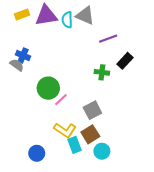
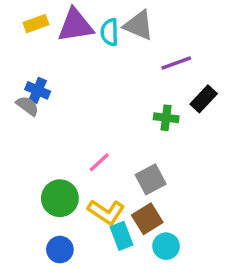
green circle: (48, 88) -> (60, 198), moved

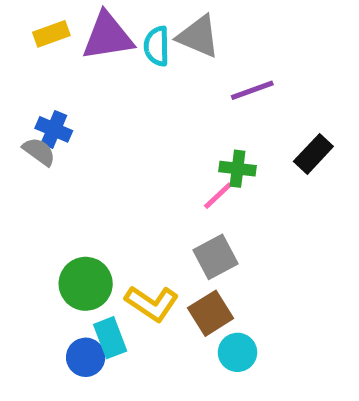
black rectangle: (204, 99) -> (313, 154), moved
pink line: (99, 162) -> (218, 196), moved
cyan rectangle: (122, 236) -> (110, 338), moved

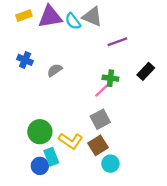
cyan semicircle: (157, 46) -> (73, 21), turned -36
gray semicircle: (39, 152) -> (55, 70), moved, turned -70

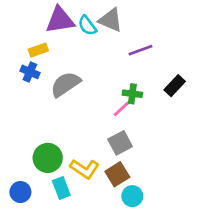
yellow rectangle: (24, 16) -> (38, 50), moved
gray semicircle: (55, 70) -> (65, 84), size x1.6
blue circle: (40, 166) -> (20, 192), moved

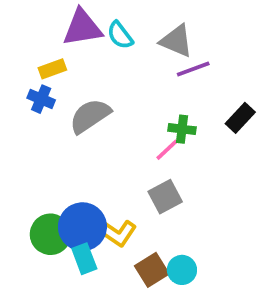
gray triangle: (110, 20) -> (176, 41), moved
green circle: (48, 158) -> (51, 234), moved
brown square: (117, 174) -> (152, 270), moved
blue circle: (20, 192) -> (82, 227), moved, size x1.6

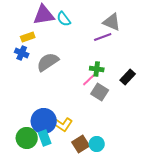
gray triangle: (176, 41) -> (112, 22), moved
black rectangle: (240, 118) -> (128, 77), moved
gray square: (165, 197) -> (100, 92), moved, turned -30
green circle: (51, 234) -> (27, 138), moved

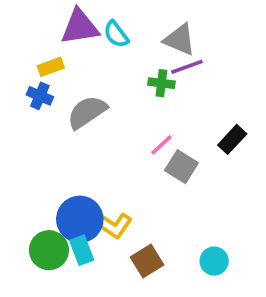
gray triangle: (112, 22) -> (180, 40), moved
green cross: (97, 69) -> (161, 83), moved
cyan circle: (97, 144) -> (214, 261), moved

